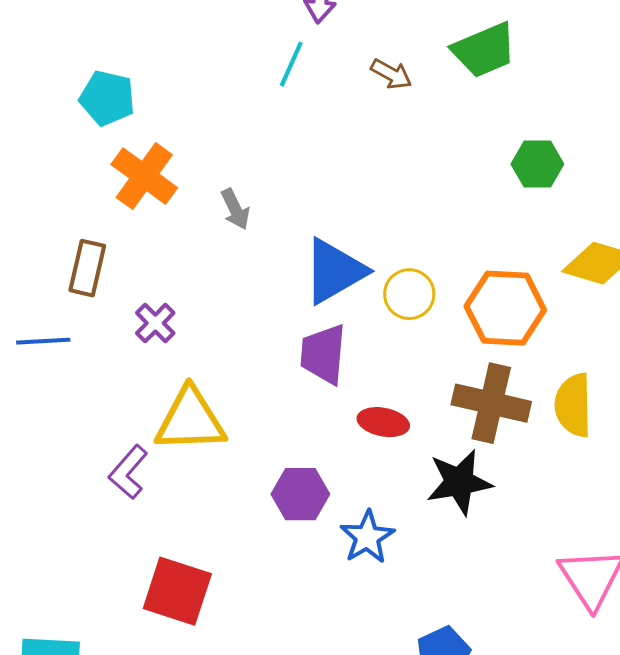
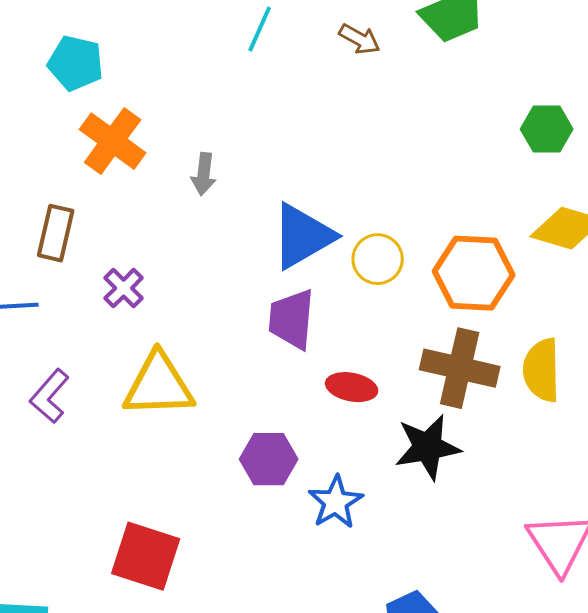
green hexagon: (537, 164) -> (547, 129), moved
gray arrow: (235, 209) -> (204, 174), turned 33
purple L-shape: (128, 472) -> (50, 396), moved

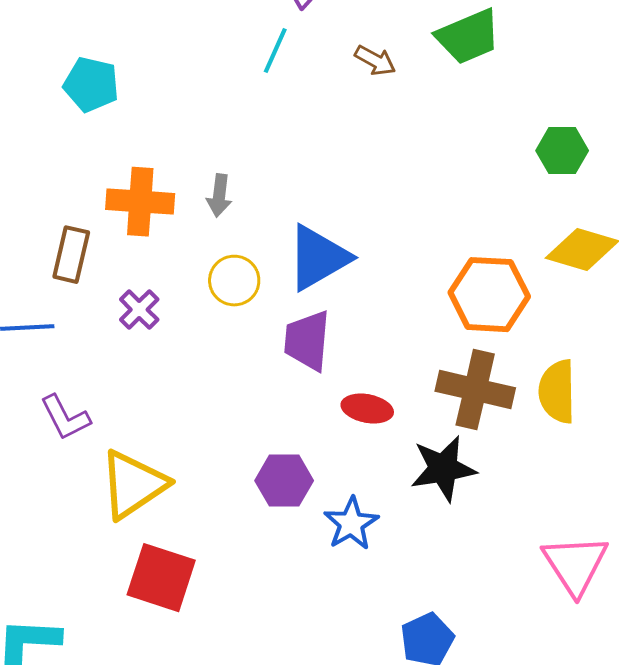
orange cross: (113, 141) -> (140, 202), moved, turned -32
yellow circle: (378, 259) -> (234, 281), moved
yellow triangle: (159, 385) -> (133, 485), moved, turned -32
purple L-shape: (50, 396) -> (65, 418), turned -68

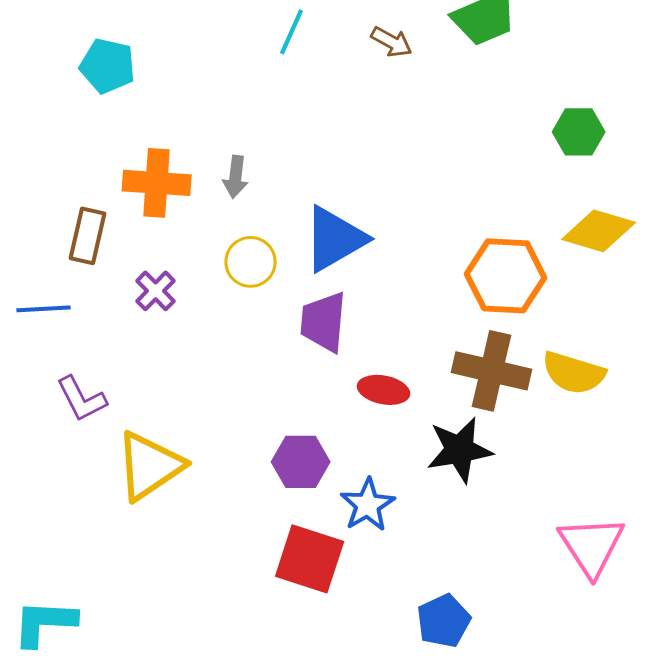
yellow semicircle: (557, 392) -> (574, 373), turned -72
red square: (161, 578) -> (310, 559), moved

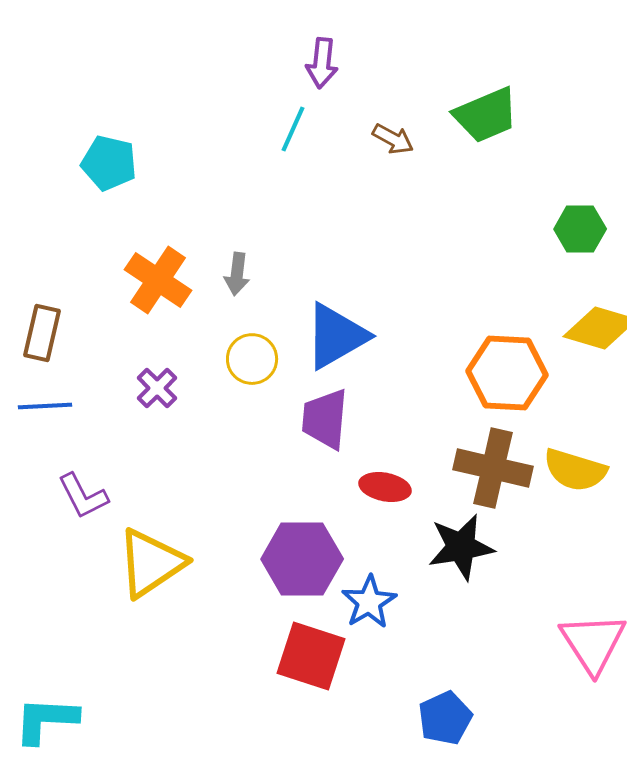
orange cross: (157, 183) -> (158, 280), turned 30
brown rectangle: (88, 236) -> (42, 333), moved
purple hexagon: (301, 462) -> (302, 559), size x1.4

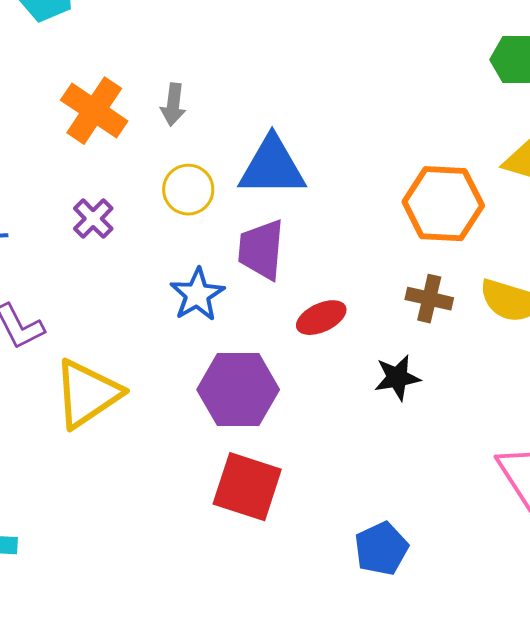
blue triangle: (336, 336) -> (272, 167), turned 30
brown cross: (493, 468) -> (429, 299), size x0.6
red ellipse: (385, 487) -> (321, 318), turned -36
black star: (461, 547) -> (397, 378), size x0.7
blue star: (369, 602) -> (197, 295), moved

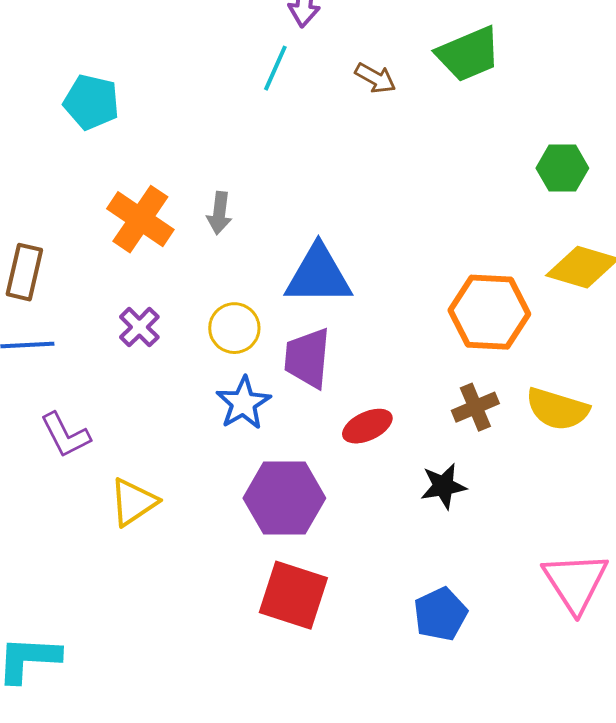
yellow circle: (188, 190) -> (234, 328), moved
brown cross: (429, 299) -> (475, 407), turned -36
yellow triangle: (87, 394) -> (133, 502), size x0.7
blue pentagon: (381, 549) -> (440, 614), moved

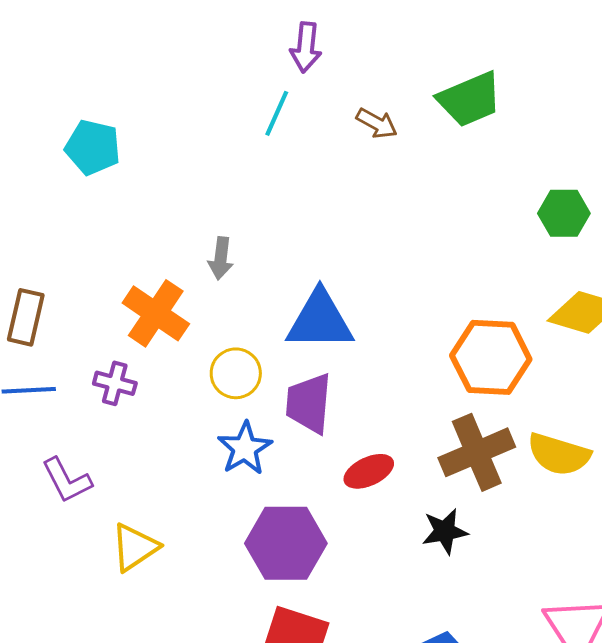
orange cross: (140, 219) -> (156, 313), moved
purple cross: (139, 327) -> (115, 383), moved, turned -30
brown cross: (475, 407) -> (477, 452), size x1.6

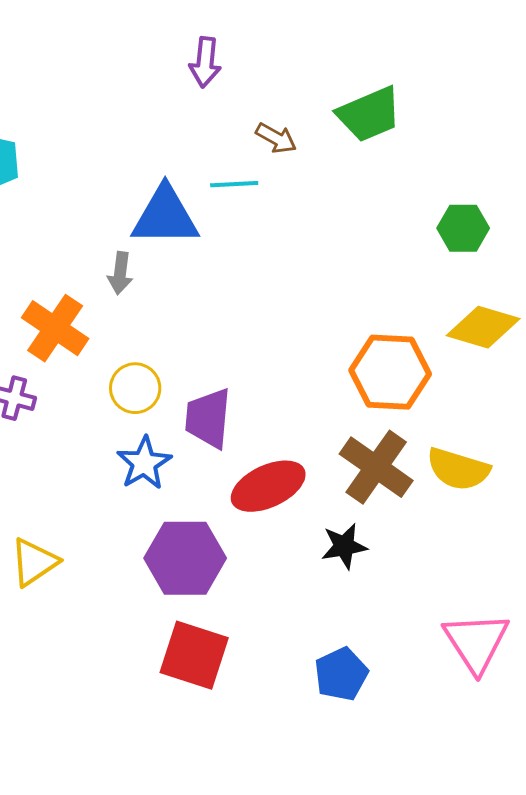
cyan line: (277, 113) -> (234, 184), moved, turned 63
blue triangle: (320, 320) -> (165, 216), moved
brown cross: (477, 452) -> (376, 467), turned -32
red ellipse: (369, 471) -> (268, 486), size x1.5

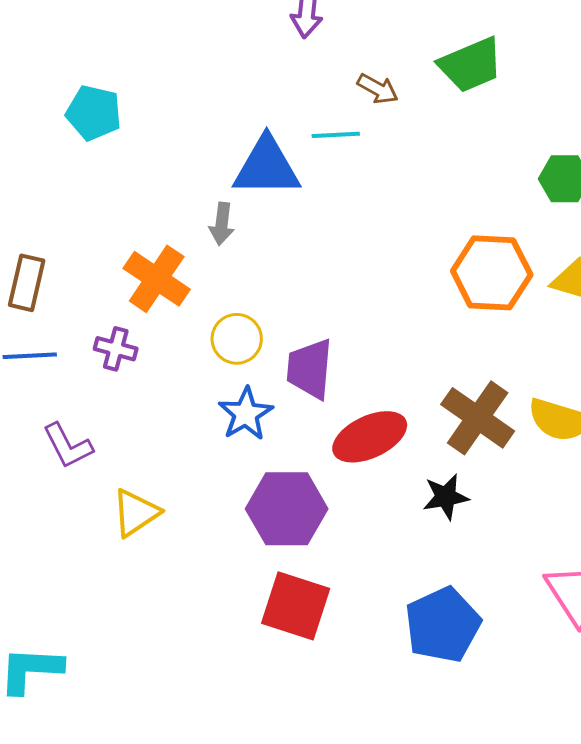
orange hexagon: (390, 372) -> (492, 273), moved
blue pentagon: (341, 674) -> (443, 625), size x1.4

